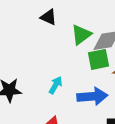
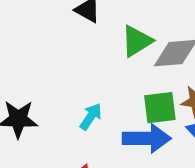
green square: (98, 59) -> (160, 108), moved

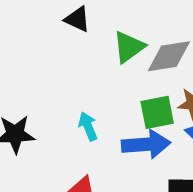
cyan arrow: (91, 117) -> (88, 126), turned -52

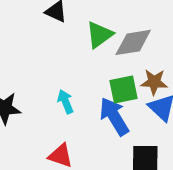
blue arrow: (146, 144) -> (114, 116), turned -117

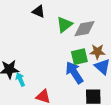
cyan arrow: (65, 102) -> (20, 79), moved

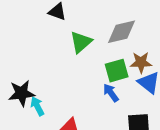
green triangle: (64, 25) -> (81, 42), moved
blue arrow: (74, 73) -> (111, 93), size x0.6

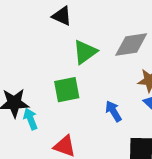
green square: (117, 71) -> (67, 90), moved

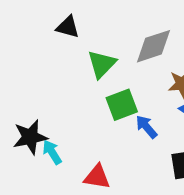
green square: (67, 90) -> (122, 105), moved

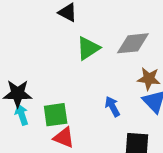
green square: (122, 105) -> (56, 115), moved
cyan arrow: (52, 152) -> (22, 115), moved

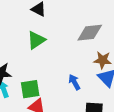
green triangle: (88, 48) -> (36, 40), moved

